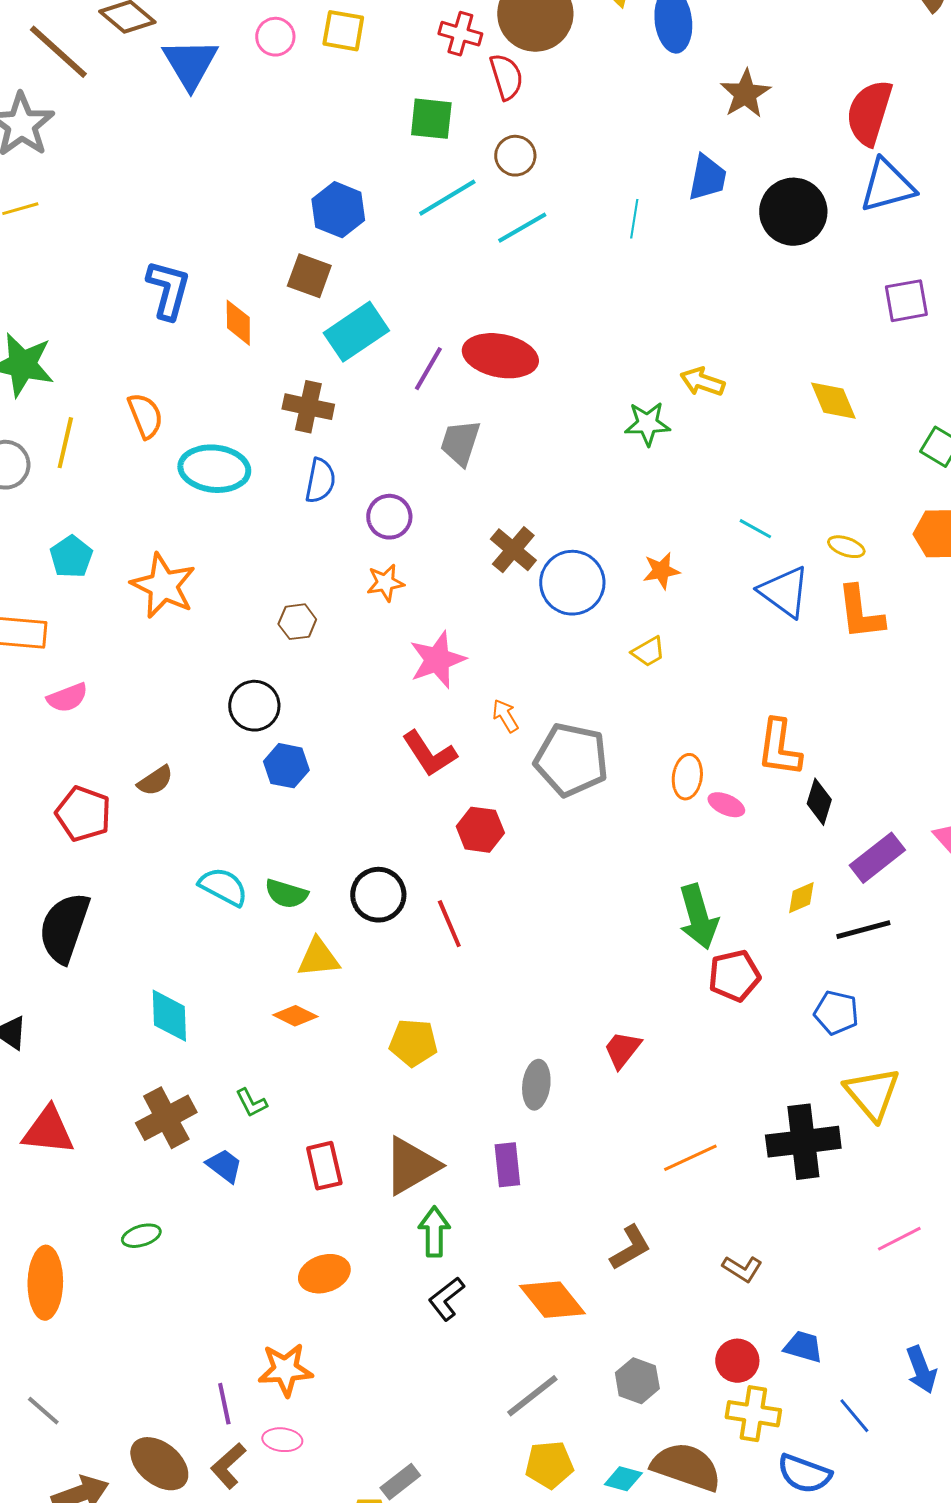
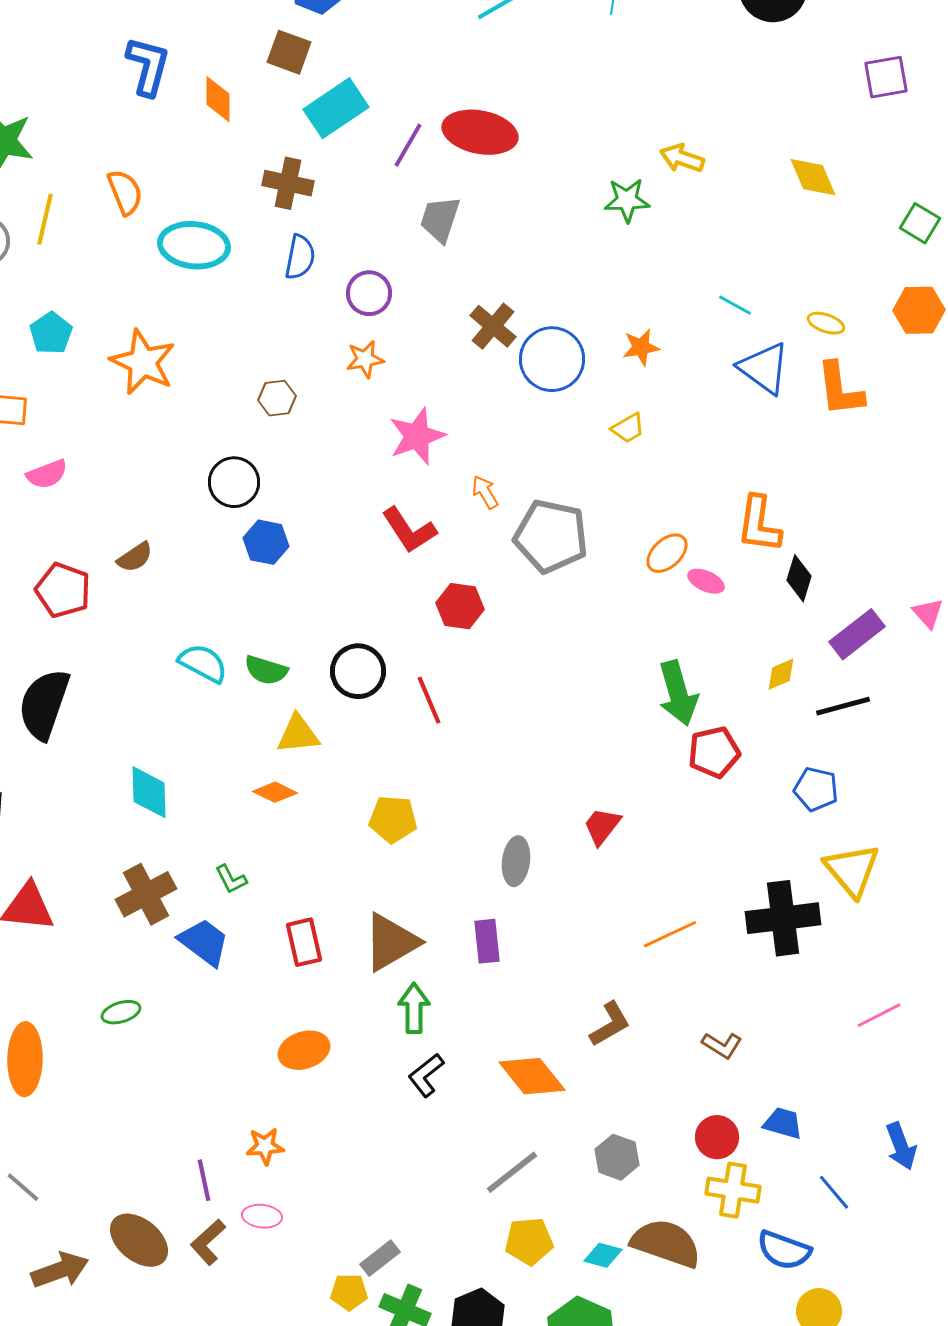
orange ellipse: (687, 777) -> (667, 553), turned 39
blue trapezoid: (224, 1166) -> (204, 942), size x1.4
orange star: (285, 1370) -> (265, 1146), size x0.7

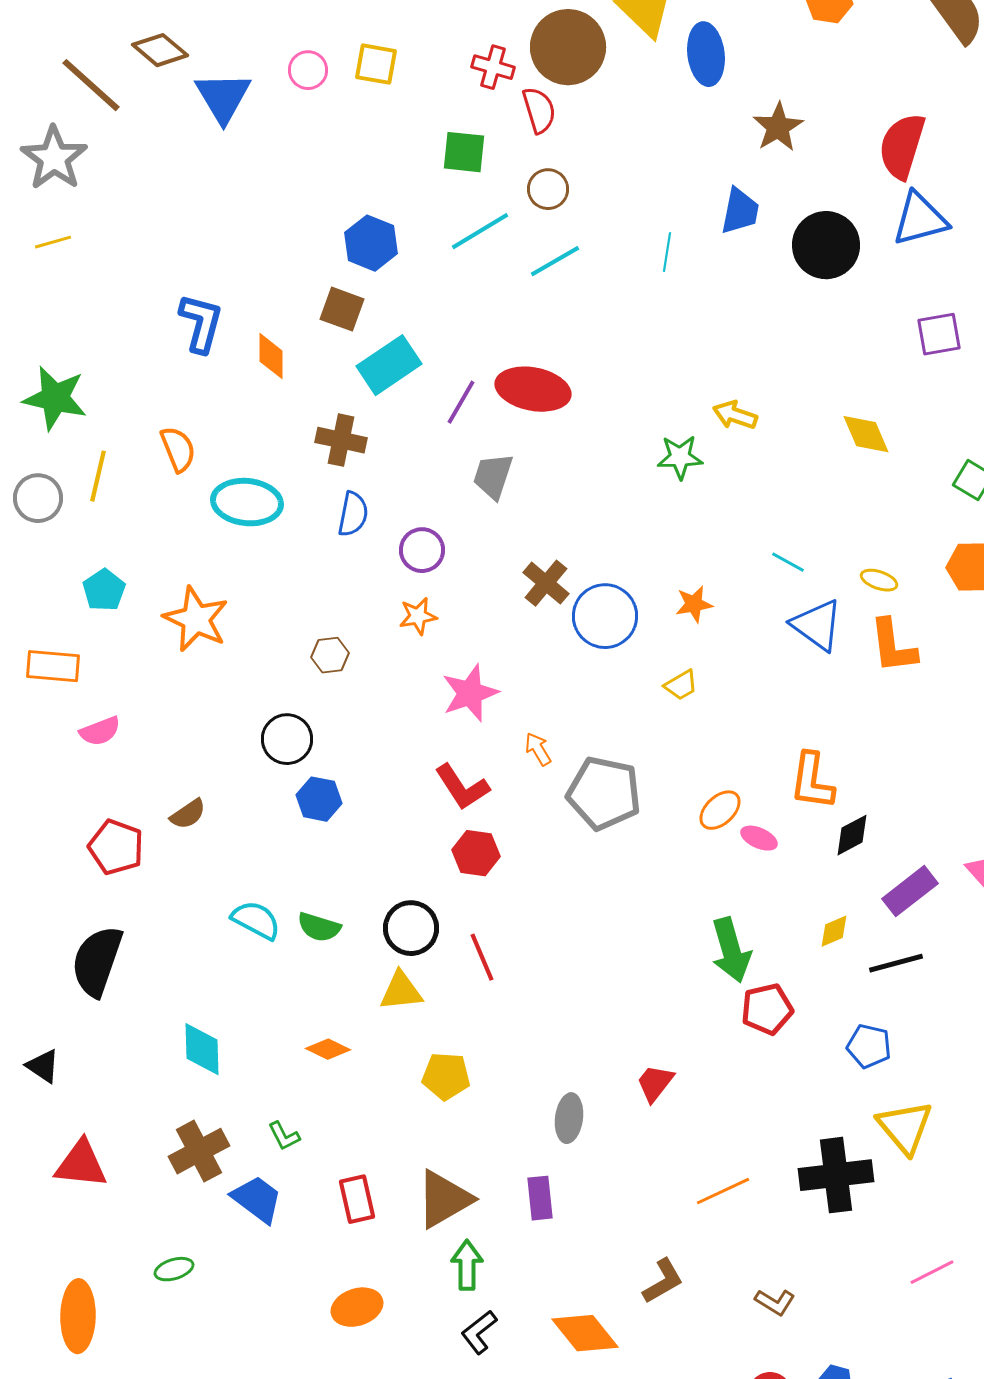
black diamond: (799, 578) -> (852, 835), turned 45
red hexagon: (460, 606) -> (476, 853), moved
yellow triangle: (298, 734) -> (401, 991), moved

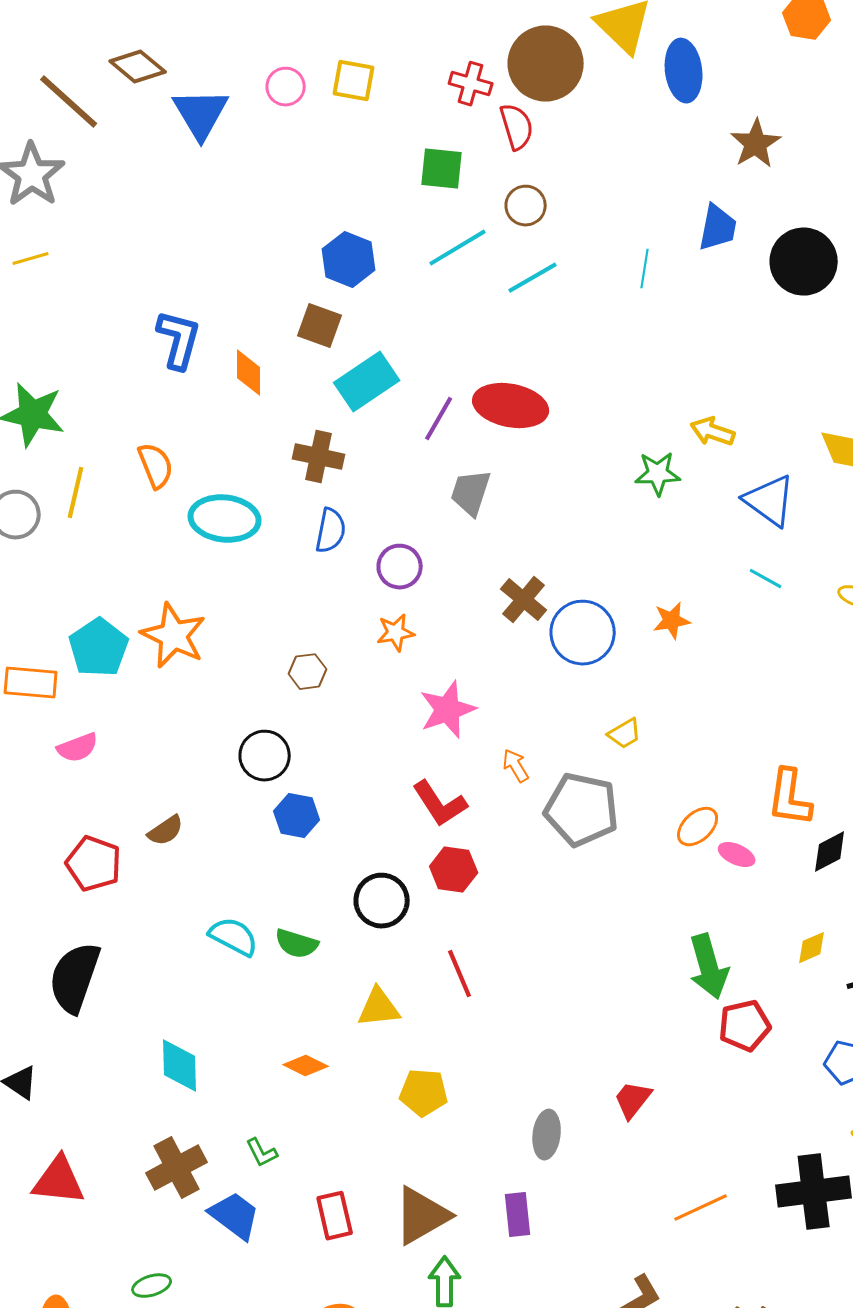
cyan pentagon: (104, 590) -> (99, 648), moved, size x1.4
blue triangle: (817, 625) -> (770, 501), moved
yellow trapezoid: (681, 685) -> (625, 734), moved
black circle: (411, 928) -> (382, 901), moved

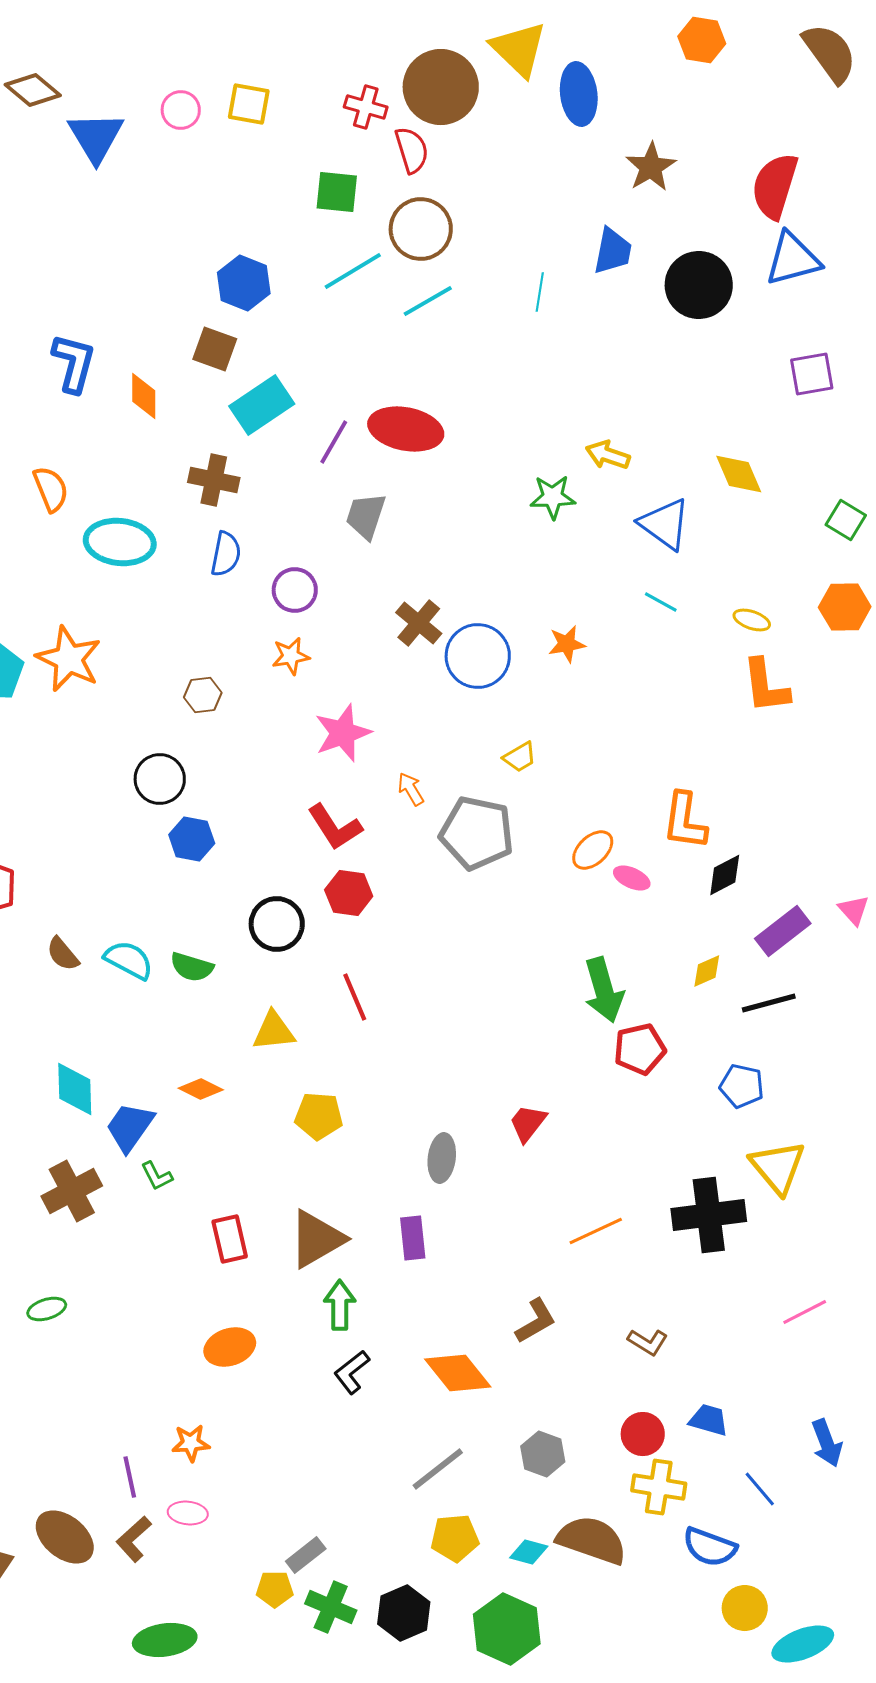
brown circle: (526, 206) -> (421, 229), size x1.5
brown semicircle: (166, 831) -> (63, 954), moved, turned 84
blue trapezoid: (235, 1216) -> (130, 1127), moved, turned -92

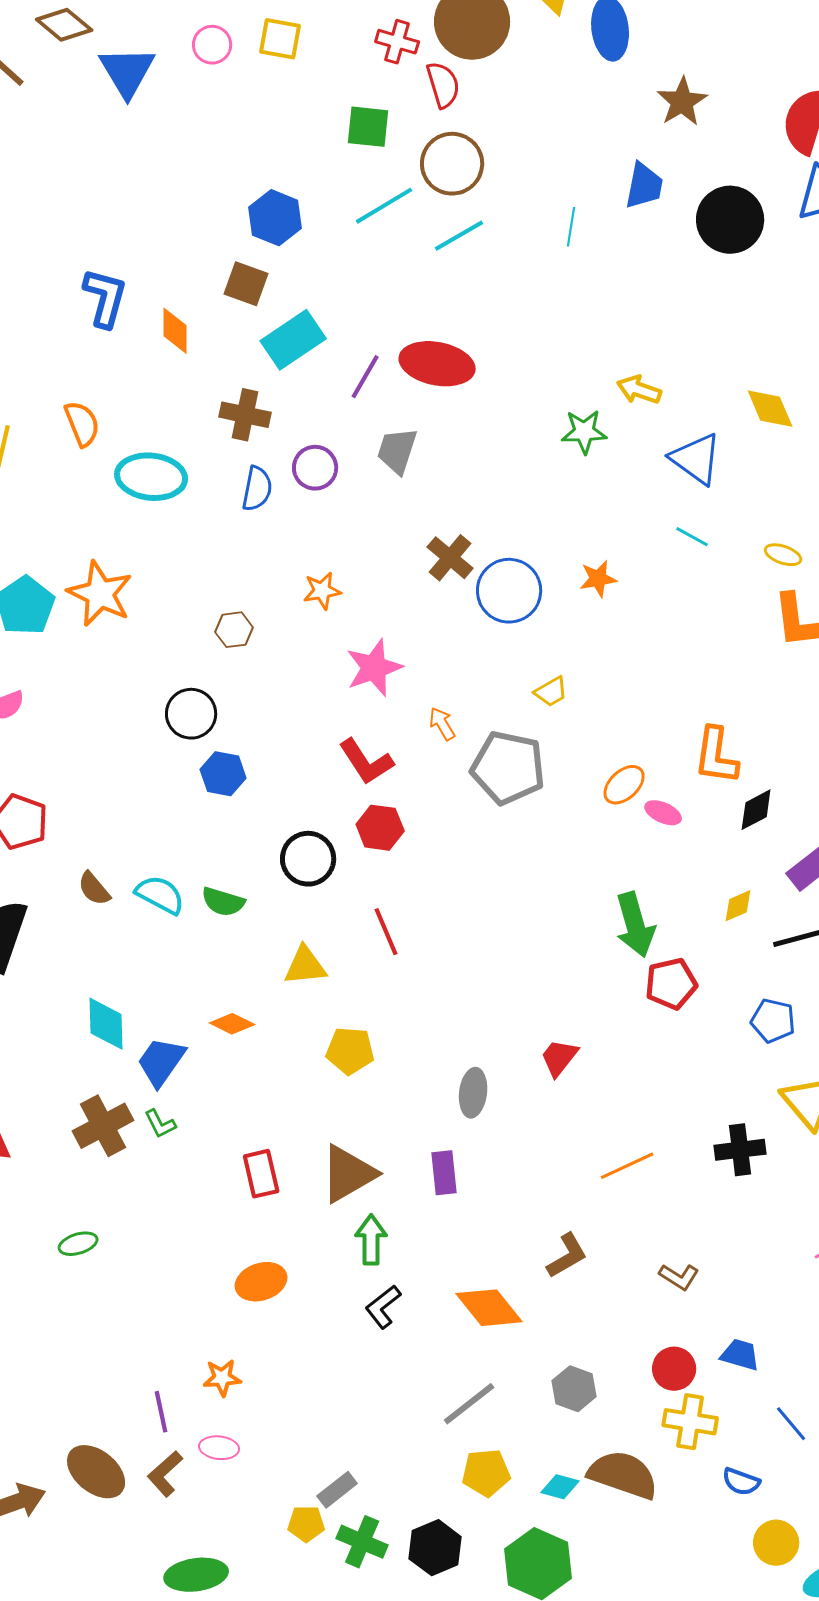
purple circle: (295, 590) -> (315, 468), moved
green L-shape: (157, 1176) -> (160, 1124), moved
black cross: (709, 1215) -> (740, 1150), size x0.7
blue semicircle: (710, 1547) -> (741, 1482), size x0.7

